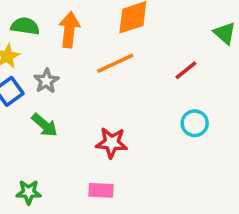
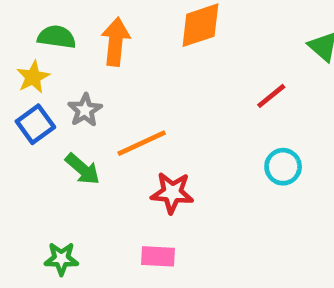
orange line: (115, 63) -> (142, 143), moved

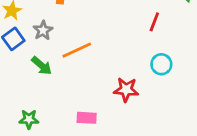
red line: (271, 96) -> (154, 22), turned -30
red star: (172, 193) -> (126, 90), moved

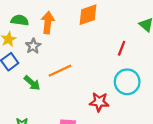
gray star: (43, 30) -> (33, 46), moved
cyan circle: (161, 64) -> (127, 82), size x1.5

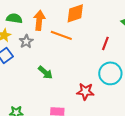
orange line: (60, 71) -> (61, 35), moved, turned 45
green arrow: (32, 83) -> (45, 72), moved

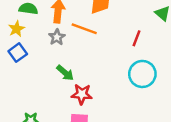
gray star: (26, 41) -> (57, 37), moved
red star: (85, 91) -> (82, 94), moved

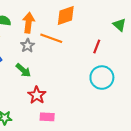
green arrow: (65, 73) -> (23, 70), moved
red star: (82, 94) -> (37, 95), moved, turned 30

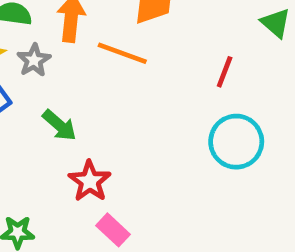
gray star: (27, 45) -> (34, 60), moved
pink rectangle: (47, 117) -> (113, 230), turned 40

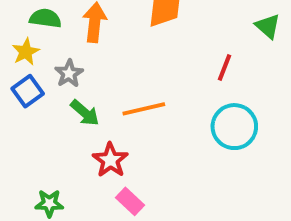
orange line: (122, 53) -> (144, 109), moved, turned -33
gray star: (34, 60) -> (69, 73), moved

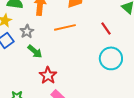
red line: (225, 68) -> (106, 28), turned -56
orange line: (144, 109) -> (65, 27), moved

